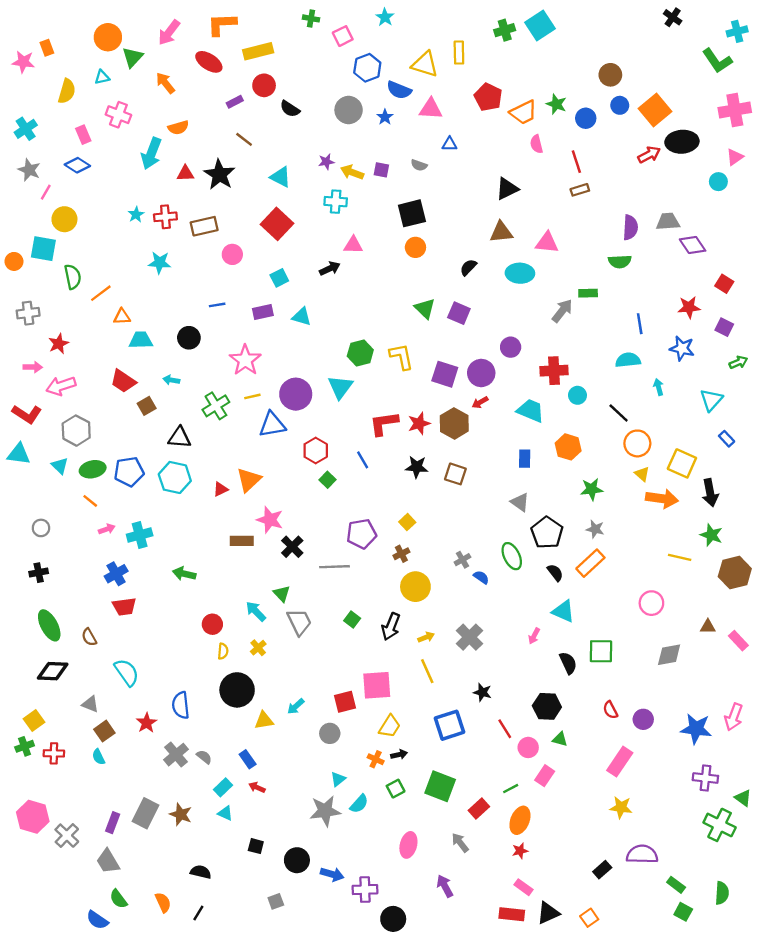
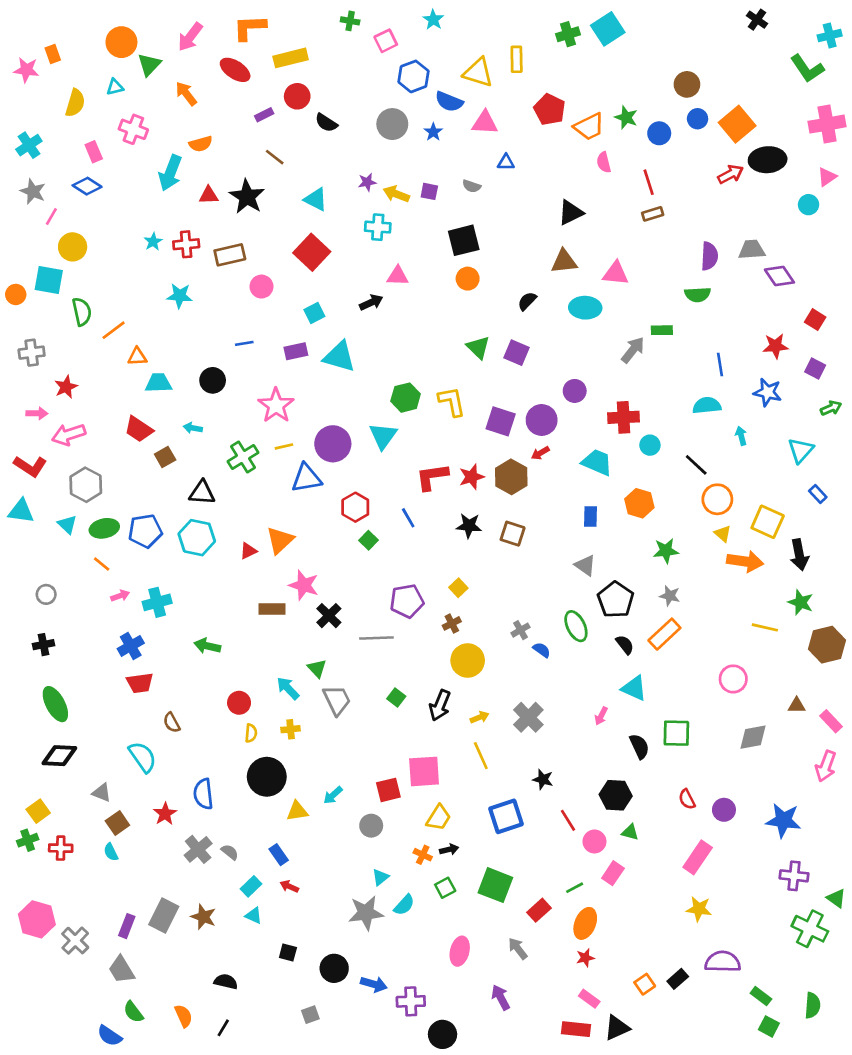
cyan triangle: (302, 317) -> (339, 357), size x1.5
brown semicircle: (89, 637) -> (172, 723), moved
yellow cross: (258, 648) -> (291, 729), turned 35
pink arrow: (734, 717) -> (826, 766), moved
orange square: (589, 918) -> (645, 984), moved

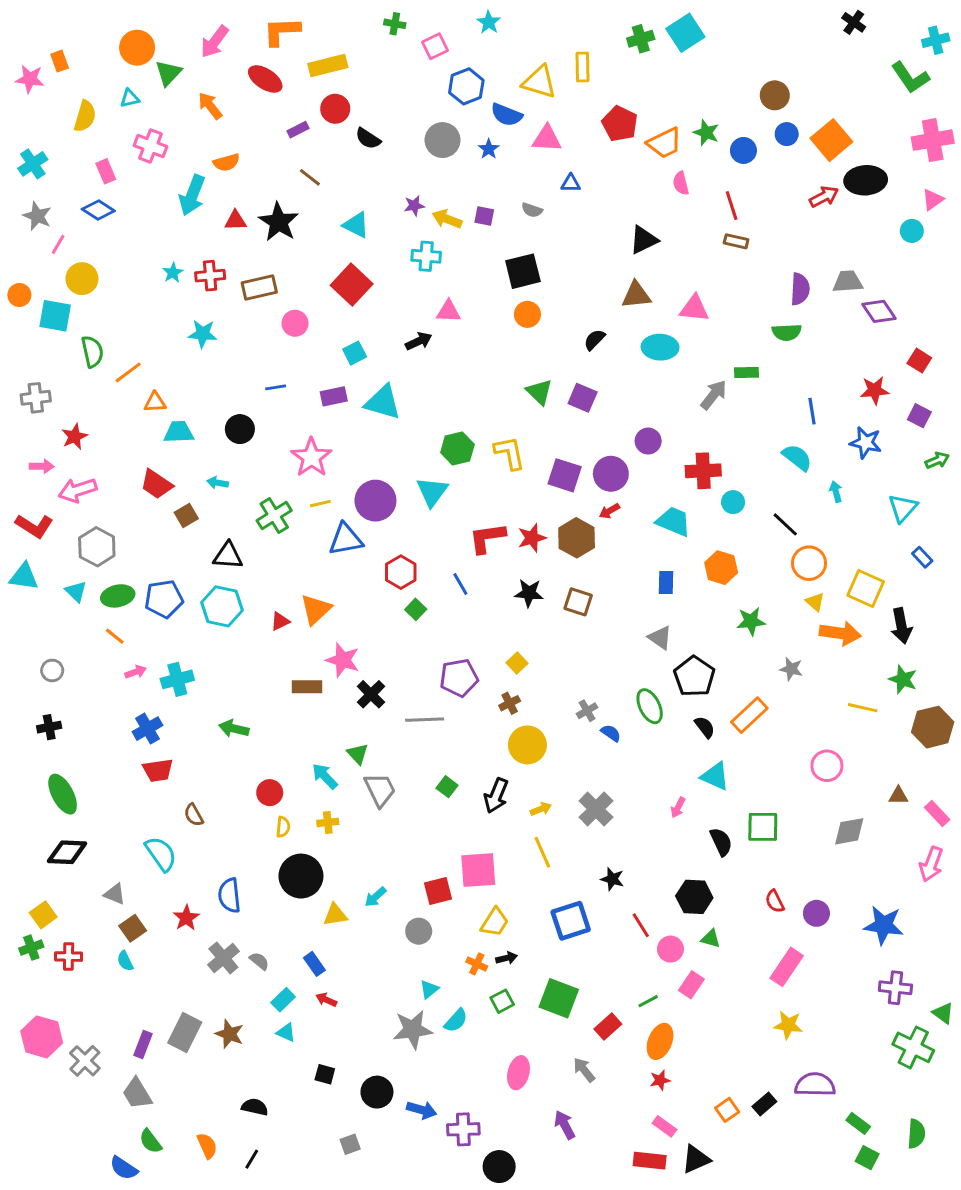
brown rectangle: (653, 214) -> (736, 241), turned 30
orange circle: (16, 294) -> (19, 295), moved
cyan semicircle: (707, 405) -> (797, 457), turned 44
gray star: (670, 596) -> (791, 669), moved

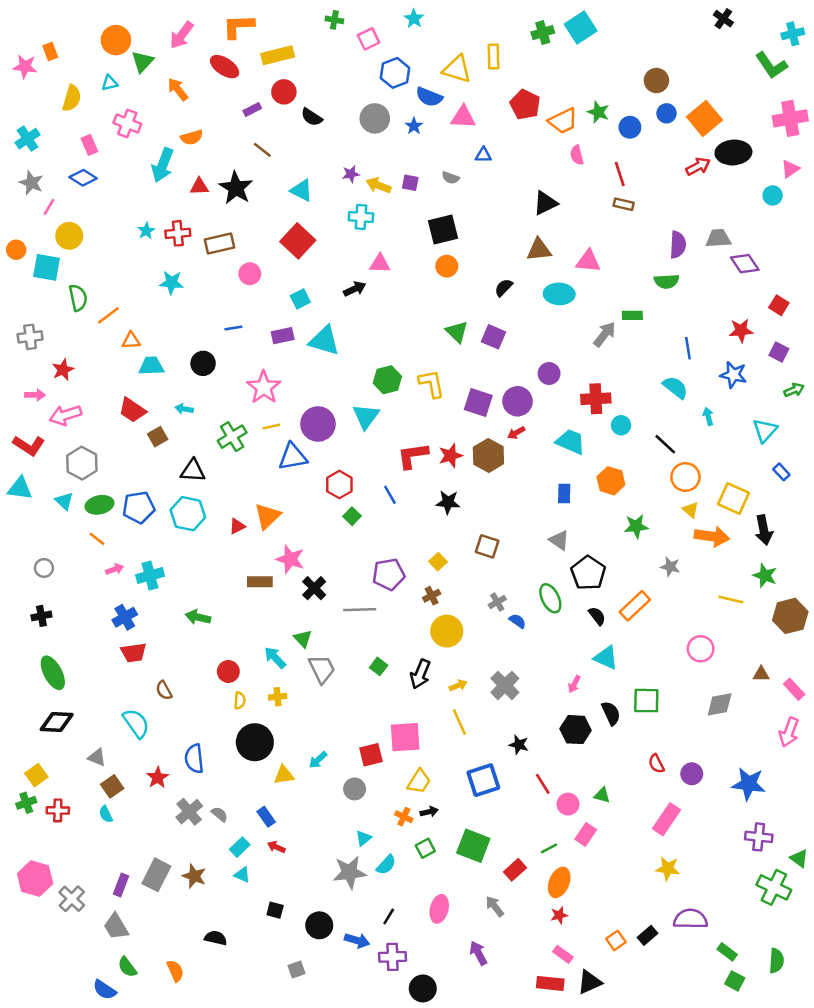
brown square: (578, 602) -> (487, 546), moved
black hexagon: (694, 897) -> (576, 730), moved
black line: (252, 1159) -> (389, 916), moved

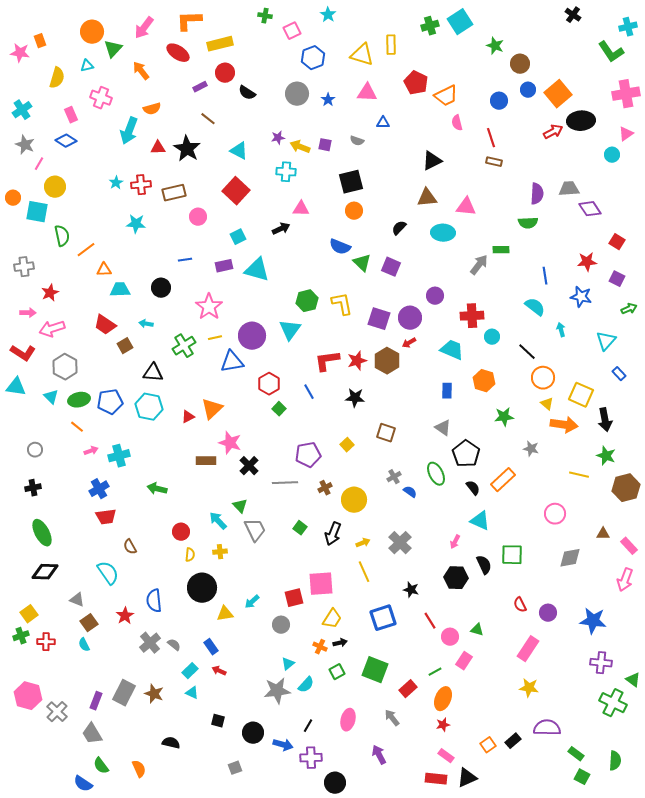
blue semicircle: (429, 97) -> (340, 247), moved
green star: (598, 112) -> (495, 46), moved
brown cross: (432, 596) -> (325, 488), moved

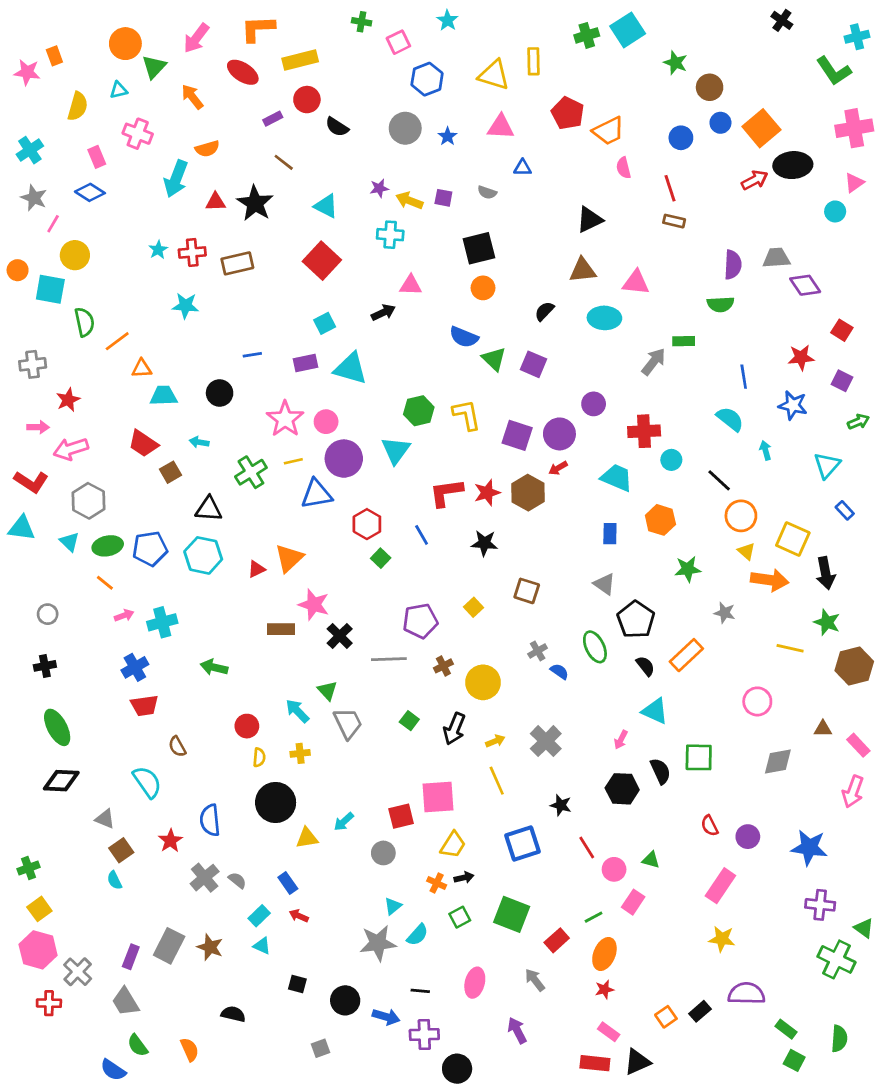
pink circle: (198, 217) -> (326, 422), moved
yellow square: (29, 614) -> (39, 909), moved
red cross: (46, 642) -> (49, 1003), moved
black line: (308, 726) -> (420, 991), turned 64

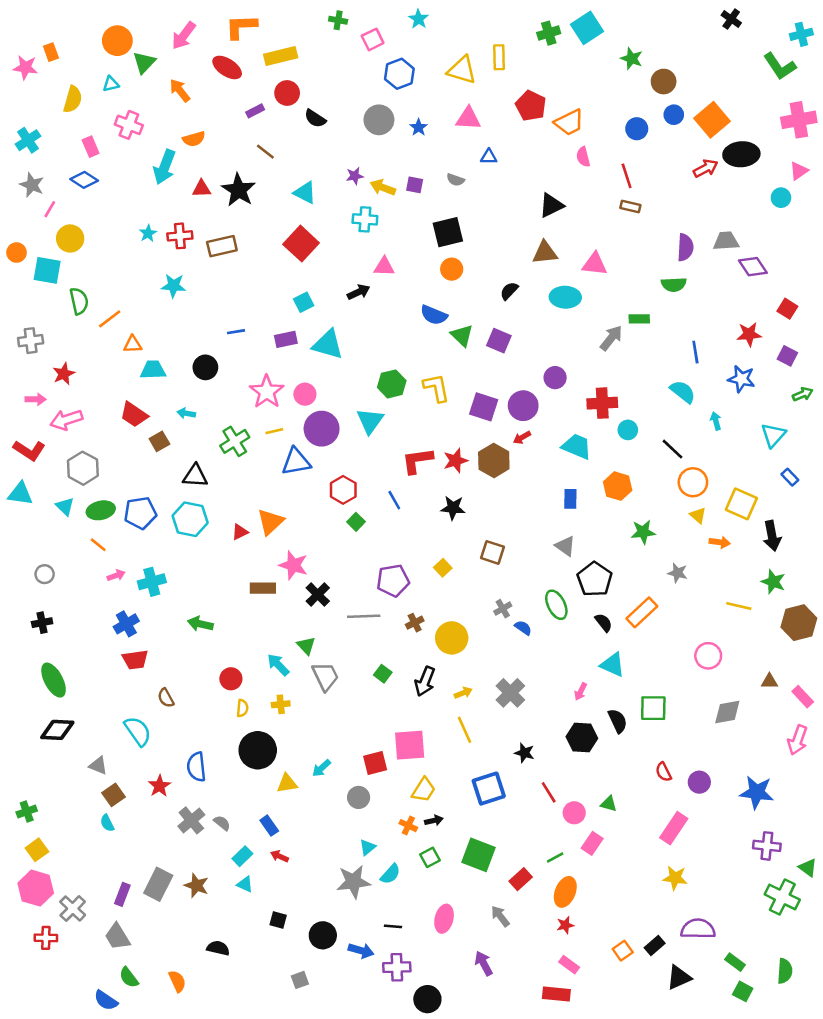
orange arrow: (770, 580) -> (720, 542), size x0.6
black triangle: (637, 1062) -> (679, 977), moved

